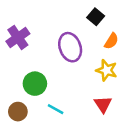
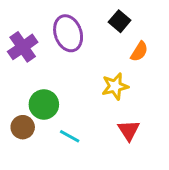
purple ellipse: (70, 47) -> (68, 33), moved
yellow star: (107, 70) -> (115, 86), moved, turned -30
brown circle: (18, 112) -> (23, 127), moved

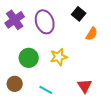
purple cross: (23, 47) -> (15, 20), moved
yellow star: (115, 86) -> (59, 57), moved
green circle: (44, 104) -> (29, 58), moved

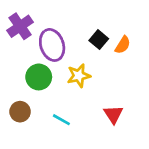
black square: (79, 14) -> (99, 40), moved
purple ellipse: (45, 22) -> (52, 45), moved

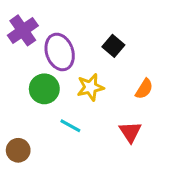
orange semicircle: (123, 45) -> (144, 89), moved
brown circle: (20, 112) -> (18, 150), moved
cyan line: (61, 120) -> (70, 126), moved

